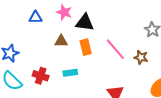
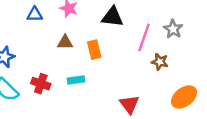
black triangle: (85, 23) -> (112, 17), moved
pink line: (115, 49) -> (144, 37), moved, turned 60

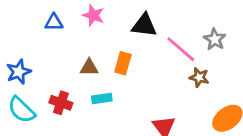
pink line: (144, 37) -> (181, 49), turned -68
brown triangle: (65, 42) -> (89, 68), moved
orange rectangle: (94, 50) -> (123, 63), turned 30

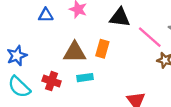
brown triangle: (89, 68) -> (75, 52), size x1.5

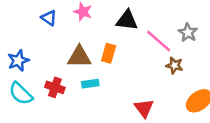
blue triangle: (46, 15) -> (49, 18), turned 35

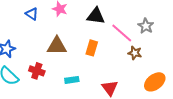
orange rectangle: (109, 53) -> (92, 48), moved
cyan rectangle: (90, 84) -> (72, 80), moved

